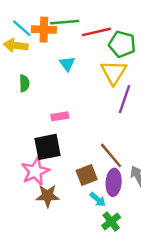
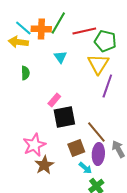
green line: (65, 22) -> (58, 23), turned -55
pink rectangle: (60, 116) -> (54, 100), turned -40
black square: (48, 147) -> (64, 117), moved
brown star: (48, 196) -> (44, 165), turned -30

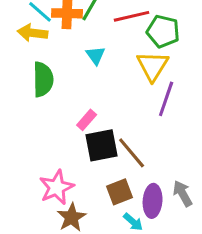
green semicircle: (25, 73) -> (43, 79), size x1.6
brown line: (96, 132) -> (132, 153), moved

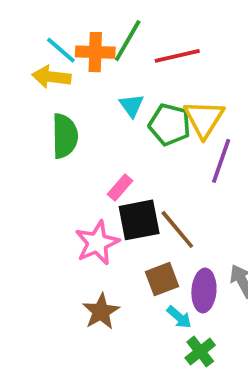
green pentagon: (163, 31) -> (170, 125), moved
pink star: (57, 187) -> (97, 243), moved

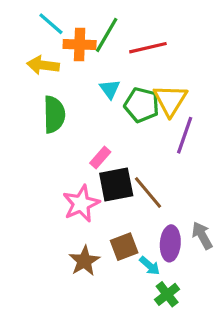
cyan line: (61, 50) -> (51, 24), moved
brown square: (162, 279) -> (124, 247), moved

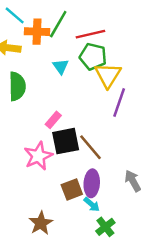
green pentagon: (142, 105) -> (93, 56), moved
purple ellipse: (170, 243) -> (92, 183), moved
brown star: (84, 261) -> (41, 223), moved

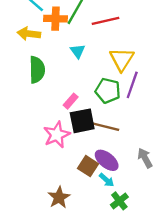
green pentagon: (93, 56) -> (108, 91), moved
brown line: (90, 147) -> (105, 127), turned -36
purple ellipse: (92, 183) -> (107, 160), turned -55
brown square: (72, 190) -> (88, 166), turned -36

